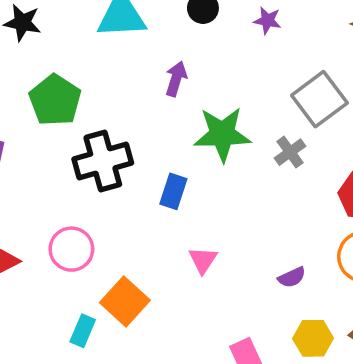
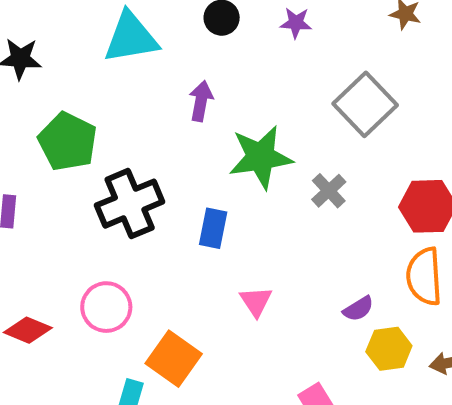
gray cross: (290, 152) -> (329, 191), moved
yellow hexagon: (313, 338) -> (389, 349), moved

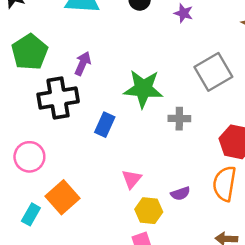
purple arrow: (201, 101) -> (83, 63), moved
gray cross: (329, 191) -> (179, 119), turned 30
pink triangle: (256, 301) -> (132, 179), moved
yellow hexagon: (389, 349) -> (149, 211), moved

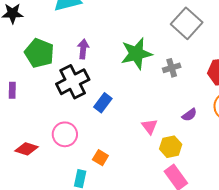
blue rectangle: (105, 125) -> (103, 103), moved, turned 30
purple semicircle: (180, 194) -> (189, 115), moved
orange square: (62, 197) -> (100, 158), size x0.6

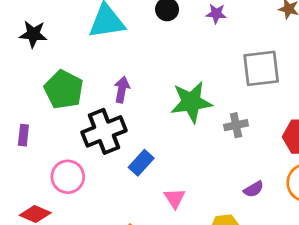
gray square: (187, 23) -> (261, 68), turned 36
pink triangle: (150, 126) -> (175, 198), moved
pink circle: (65, 134) -> (68, 177), moved

